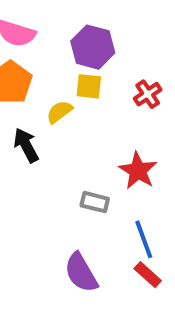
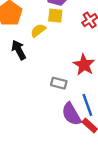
purple semicircle: (81, 273) -> (71, 114), moved

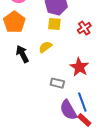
yellow semicircle: (38, 30) -> (45, 47), moved

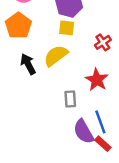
red cross: (84, 28) -> (103, 42), moved
yellow semicircle: (45, 47) -> (56, 56), size x1.5
gray rectangle: (57, 83) -> (70, 99), turned 72

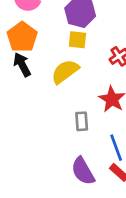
black arrow: (28, 64) -> (22, 65), moved
purple semicircle: (84, 132) -> (83, 171), moved

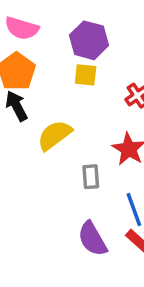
yellow semicircle: (65, 72) -> (54, 135), moved

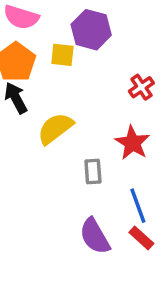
yellow square: (86, 75) -> (62, 55), moved

